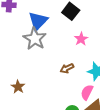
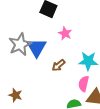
blue triangle: (38, 21) -> (36, 48), moved
gray star: (35, 39) -> (20, 44), turned 30

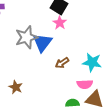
pink star: (65, 33) -> (60, 23), moved
pink semicircle: (84, 84) -> (85, 84), turned -112

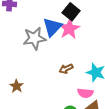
pink star: (60, 23) -> (69, 29), size x1.5
blue triangle: (42, 43) -> (52, 27), moved

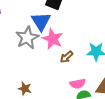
pink star: (69, 29) -> (53, 39), moved
pink semicircle: (85, 93) -> (78, 84), moved

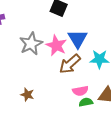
blue triangle: (41, 21) -> (78, 39), moved
brown arrow: (67, 57) -> (70, 64), size x1.6

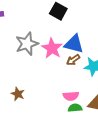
blue triangle: (78, 39) -> (74, 44), turned -50
brown arrow: (70, 64) -> (73, 60), moved, size x0.6

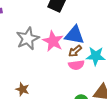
pink semicircle: (71, 96) -> (76, 65), moved

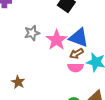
gray star: (28, 39) -> (32, 33), size x0.7

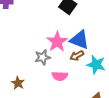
gray star: (32, 33) -> (43, 57), moved
pink semicircle: (75, 68) -> (60, 76), moved

